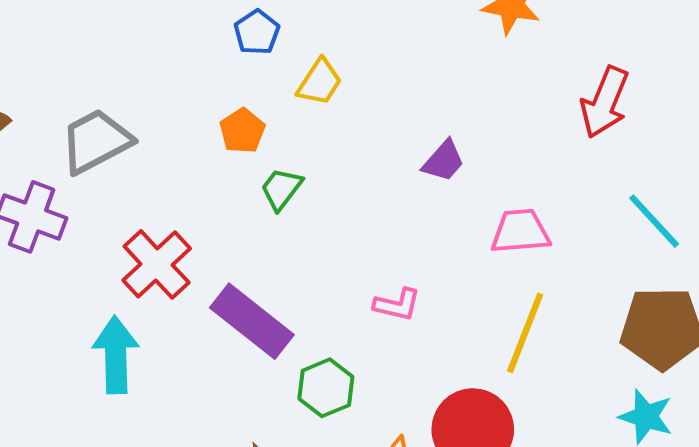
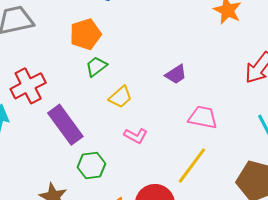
yellow trapezoid: (320, 82) -> (120, 97), moved
orange pentagon: (242, 131) -> (85, 34), size x1.4

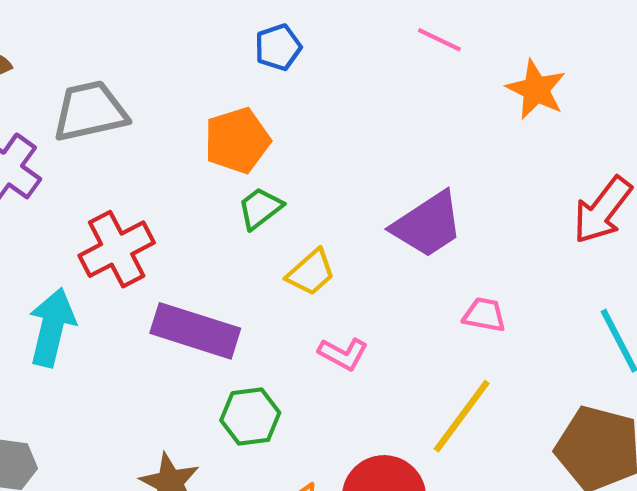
purple trapezoid: (176, 74) -> (428, 225), size x1.6
pink trapezoid: (203, 117) -> (484, 315), size x0.7
purple rectangle: (65, 125) -> (195, 331), turned -36

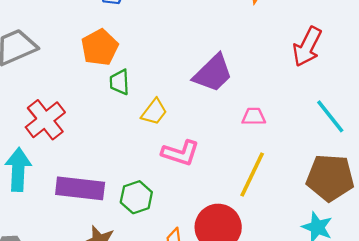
green trapezoid: (260, 208) -> (120, 82), turned -44
purple rectangle: (195, 331) -> (80, 188), moved
pink L-shape: (343, 354) -> (180, 153), size x1.4

